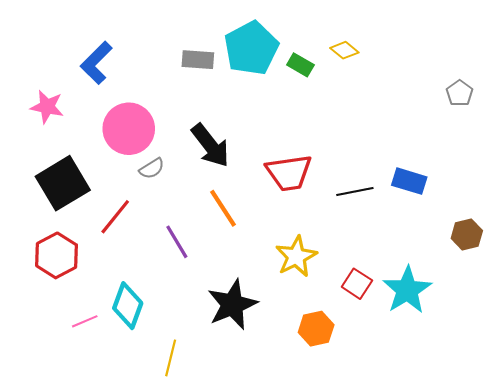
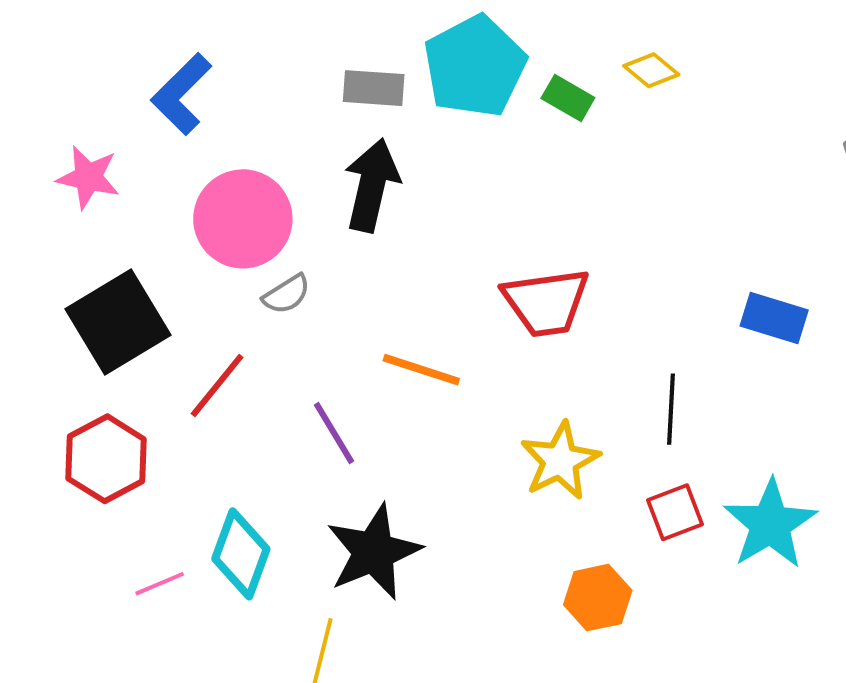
black arrow: (210, 145) -> (372, 185), moved, turned -129
black line: (355, 192) -> (671, 409), moved, turned -76
orange line: (223, 208) -> (421, 370), turned -39
red square: (357, 284) -> (675, 512), turned 36
black star: (232, 305) -> (374, 552), moved

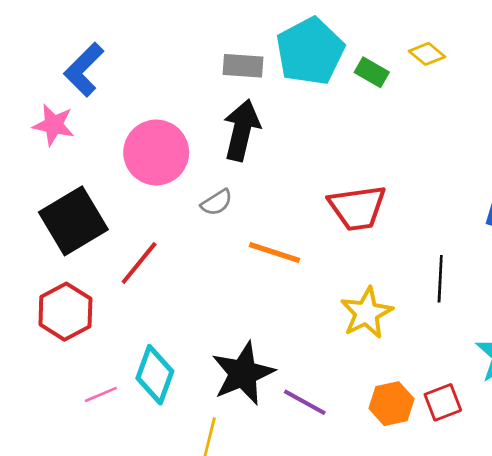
blue L-shape: (181, 94) -> (84, 70), moved
gray semicircle: (286, 294) -> (217, 202), moved
purple line: (334, 433) -> (305, 402), moved, turned -30
red square: (675, 512) -> (443, 402), moved

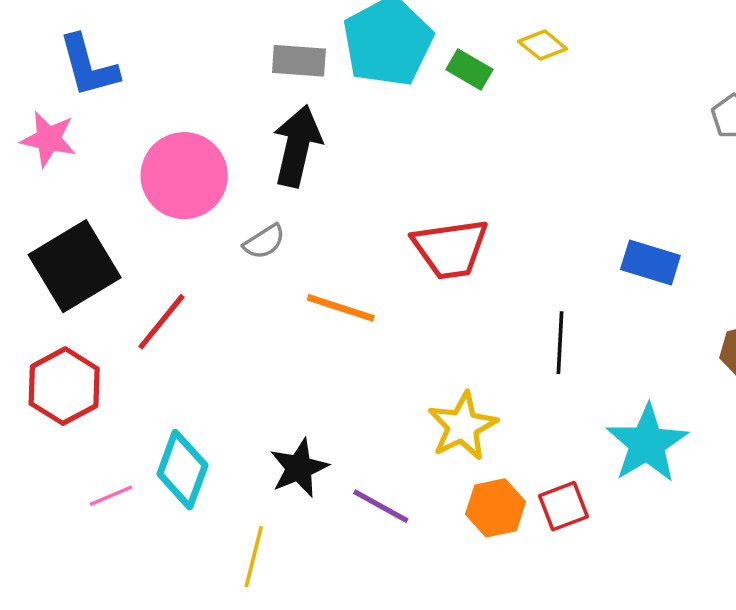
blue L-shape: (84, 70) -> (88, 66), turned -60
yellow star: (367, 313) -> (463, 426), moved
black star: (243, 373) -> (299, 468), size x0.7

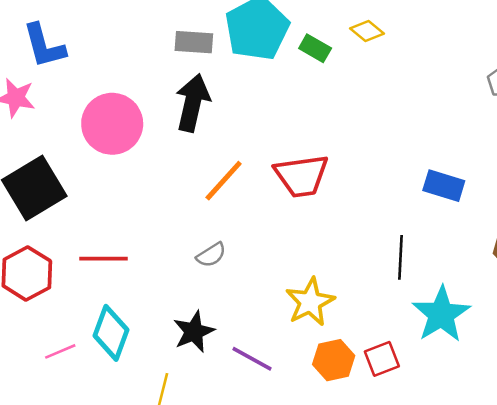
gray semicircle: (264, 242) -> (211, 255), moved
orange line: (341, 308) -> (224, 181), moved, turned -66
red line: (162, 322) -> (104, 259), moved, turned 51
black line: (560, 343) -> (400, 257), moved

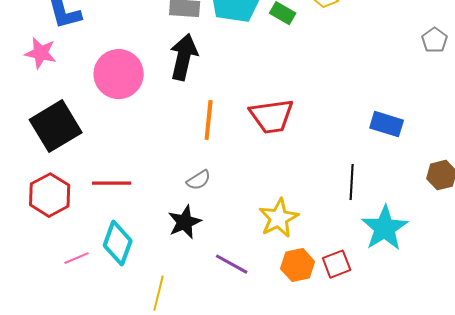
orange line: (224, 181) -> (209, 120), turned -36
black star: (194, 332) -> (185, 222), moved

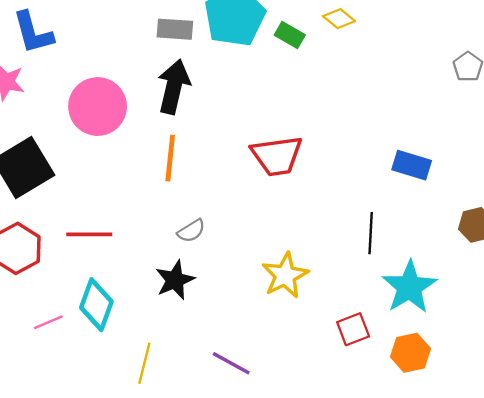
orange line: (209, 120) -> (170, 158), moved
purple line: (232, 264) -> (231, 363), moved
orange hexagon: (298, 265) -> (411, 353), moved

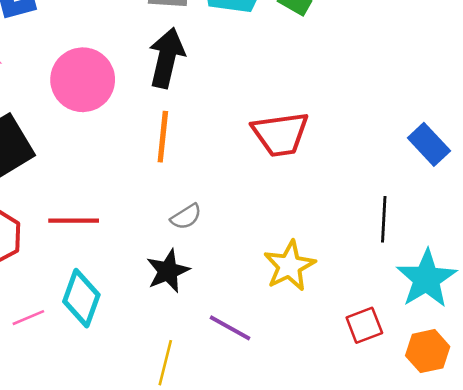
blue rectangle: (412, 165) -> (429, 144), turned 30
yellow line: (144, 363) -> (165, 363), moved
purple line: (231, 363) -> (230, 328), moved

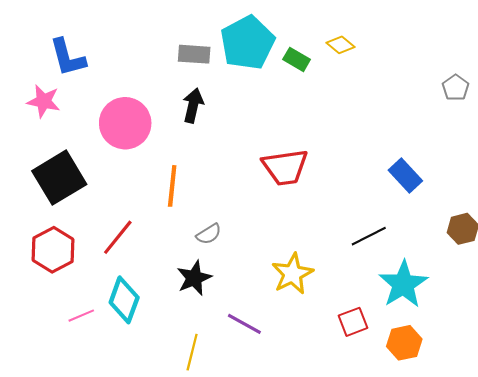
black arrow: (167, 58) -> (193, 105), size x0.7
orange line: (163, 137) -> (172, 186), moved
black line: (384, 219) -> (369, 236), turned 60
red line: (74, 221) -> (118, 237), turned -51

